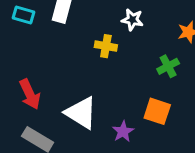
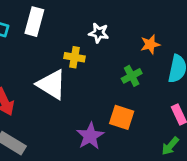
white triangle: (81, 113) -> (52, 84), moved
purple star: (123, 132) -> (90, 136), size x1.4

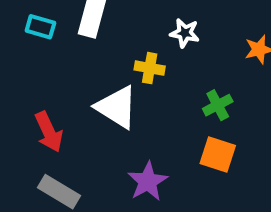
green cross: (132, 76) -> (218, 105), moved
purple star: (90, 136) -> (148, 181), moved

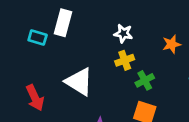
cyan rectangle: (40, 27) -> (38, 38), moved
yellow cross: (150, 68) -> (125, 60), moved, turned -30

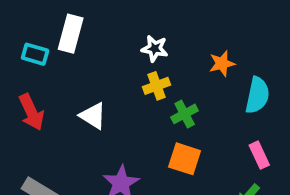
white triangle: (79, 82) -> (93, 116), size x0.7
red arrow: (35, 98) -> (31, 112), moved

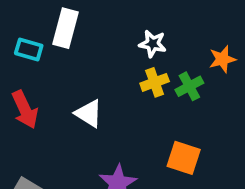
green cross: (185, 114) -> (189, 86), moved

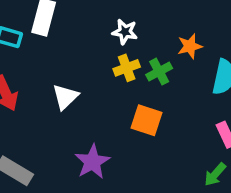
white triangle: (89, 113) -> (65, 97), turned 44
orange square: (184, 158) -> (146, 120), moved

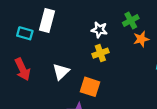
green cross: (159, 72) -> (131, 20), moved
orange square: (146, 120) -> (90, 87), moved

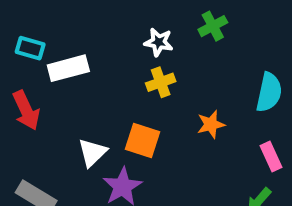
white rectangle: (47, 20) -> (68, 68), moved, turned 60
orange star: (141, 39) -> (211, 124), moved
white triangle: (61, 72) -> (92, 153), moved

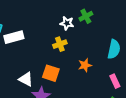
white star: (159, 42) -> (67, 23), moved
white triangle: (92, 153) -> (26, 79), turned -49

